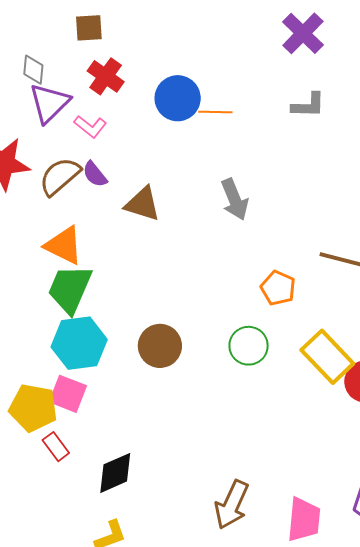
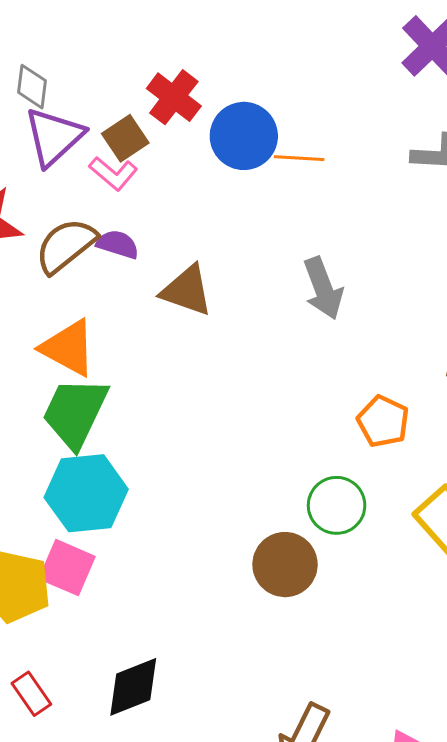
brown square: (89, 28) -> (125, 138), moved, turned -32
red cross: (106, 76) -> (174, 97), moved
purple semicircle: (95, 174) -> (118, 244), turned 144
brown circle: (160, 346) -> (285, 565), moved
red rectangle: (56, 447) -> (31, 694), moved

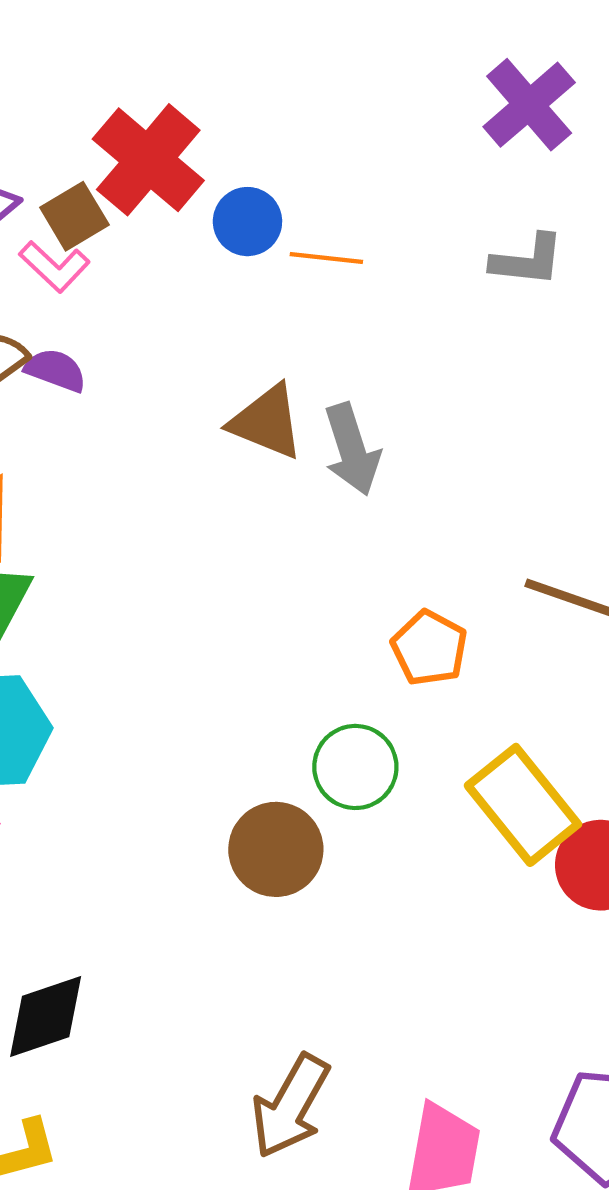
red cross: (174, 97) -> (148, 160), size x1.4
blue circle: (244, 136) -> (247, 222), size x0.7
brown triangle: (187, 291) -> (267, 422), moved

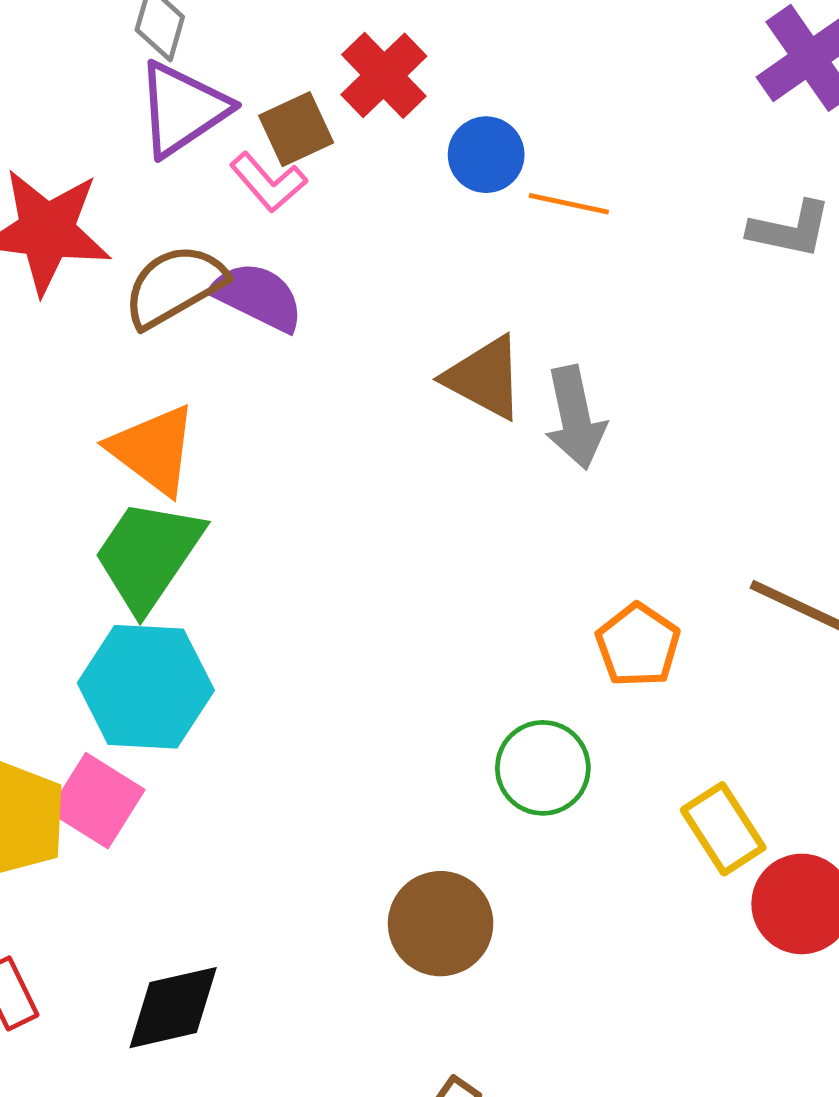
red cross: (148, 160) -> (384, 75), size x0.7
purple semicircle: (56, 370) -> (258, 297), size x1.4
yellow rectangle: (523, 805) -> (723, 829), size x0.7
brown circle: (276, 849) -> (441, 924), moved

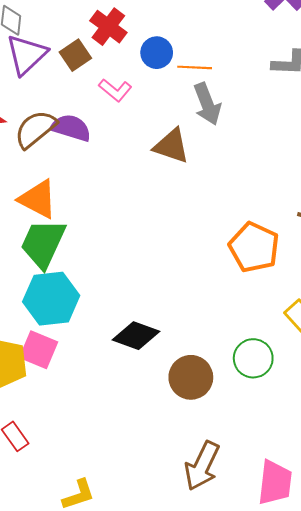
pink L-shape: (268, 182) -> (115, 90), moved
gray arrow: (575, 418) -> (207, 104), moved
orange pentagon: (638, 645) -> (254, 247), size x1.4
green circle: (543, 768) -> (253, 358), moved
black diamond: (173, 1008) -> (136, 336), moved, turned 42

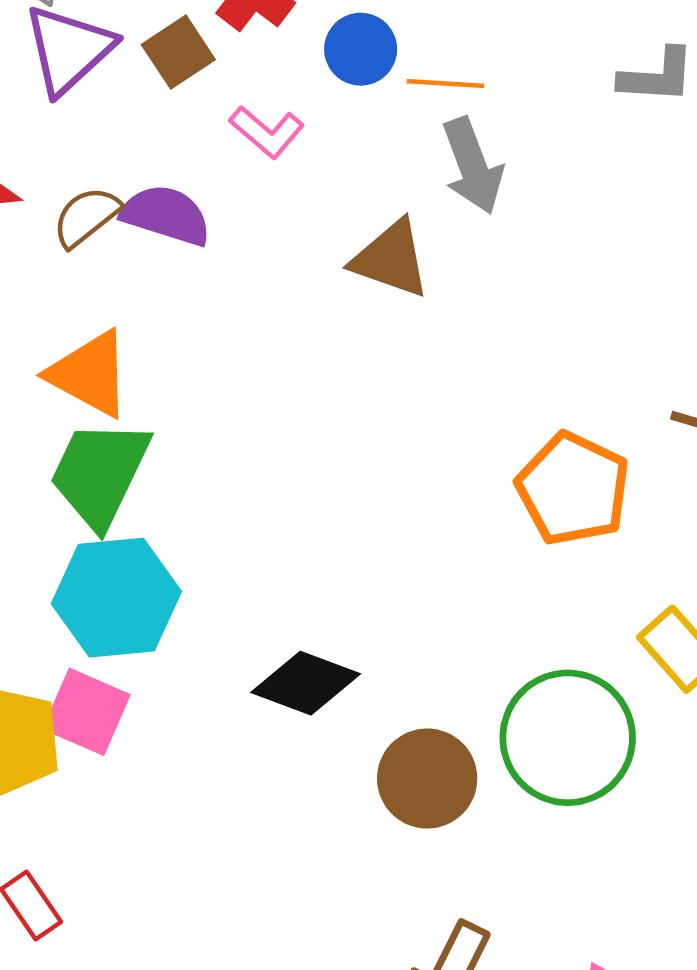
brown semicircle: (35, 129) -> (86, 217), size x0.7
green circle: (253, 358) -> (568, 738), size x1.5

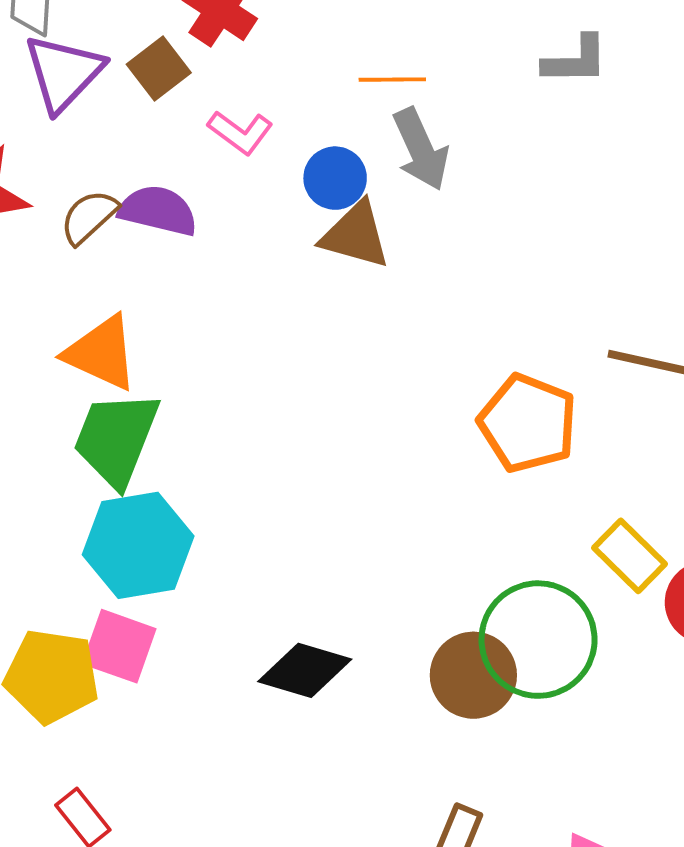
blue circle: (361, 49) -> (335, 178), moved
black diamond: (306, 683) -> (305, 670), moved
brown circle: (427, 778) -> (473, 675), moved

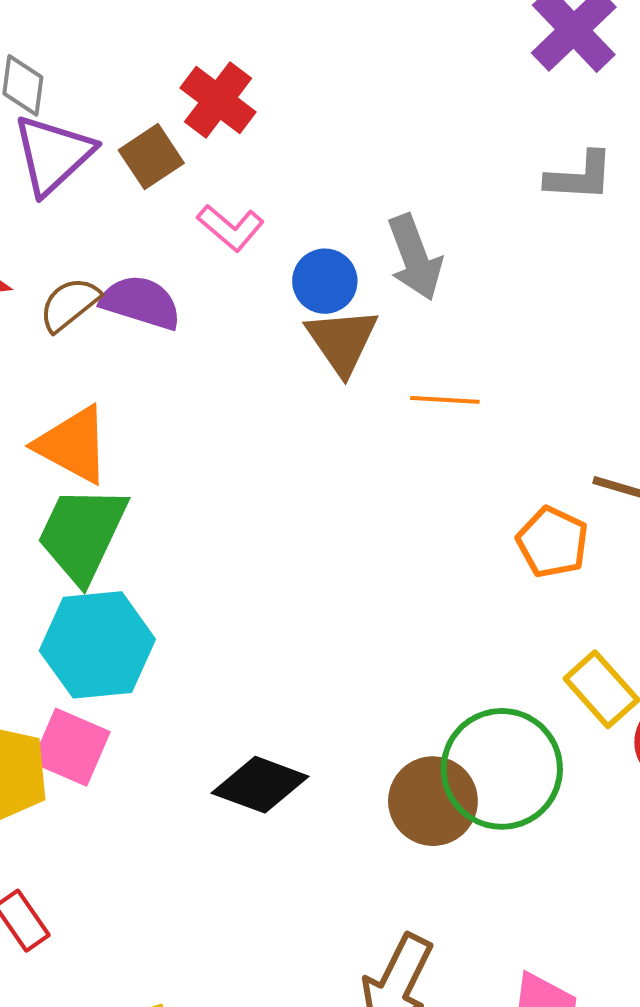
orange line: (392, 80) -> (445, 400), moved
brown triangle: (356, 235) -> (342, 341), turned 36
orange pentagon: (528, 423) -> (553, 542), moved, size x0.7

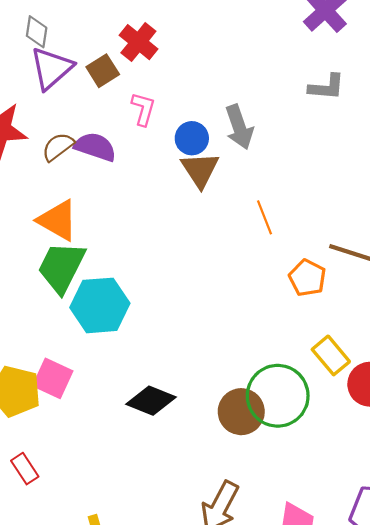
pink L-shape: (231, 228) -> (143, 109), turned -116
orange line: (445, 400) -> (264, 217), moved, turned 64
cyan hexagon: (97, 645) -> (100, 305), moved

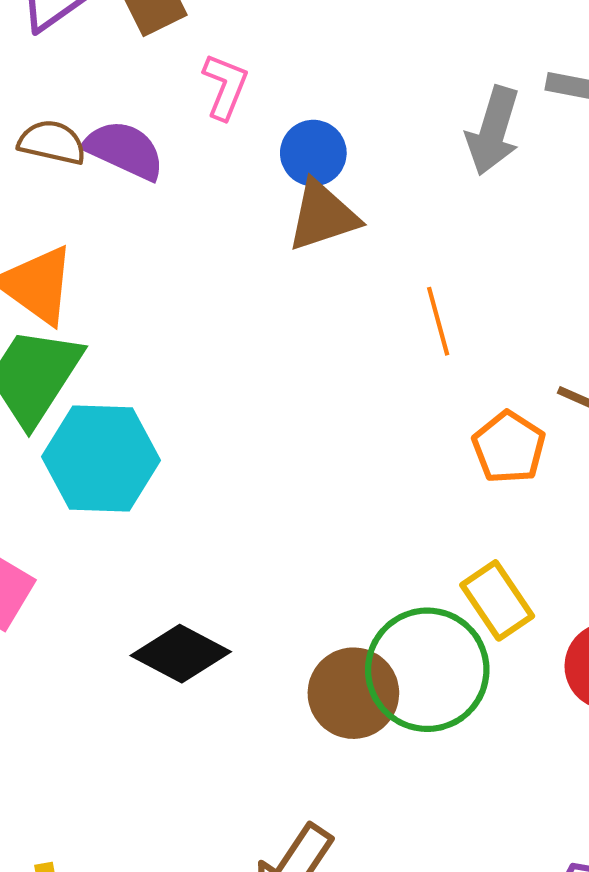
gray arrow: (239, 127) -> (493, 131), moved, turned 30
brown semicircle: (58, 147) -> (52, 142), turned 44
brown triangle: (200, 170) -> (323, 216), turned 39
yellow rectangle: (331, 355) -> (497, 600), moved

